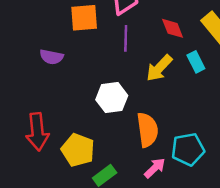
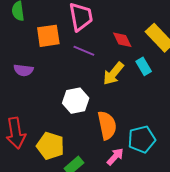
purple line: (126, 38) -> (84, 51), turned -65

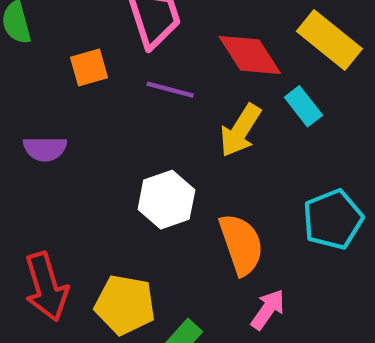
orange square: (48, 36) -> (89, 67), size x0.7
red diamond: (122, 40) -> (250, 55), size x1.4
cyan pentagon: (142, 139) -> (333, 219), moved

